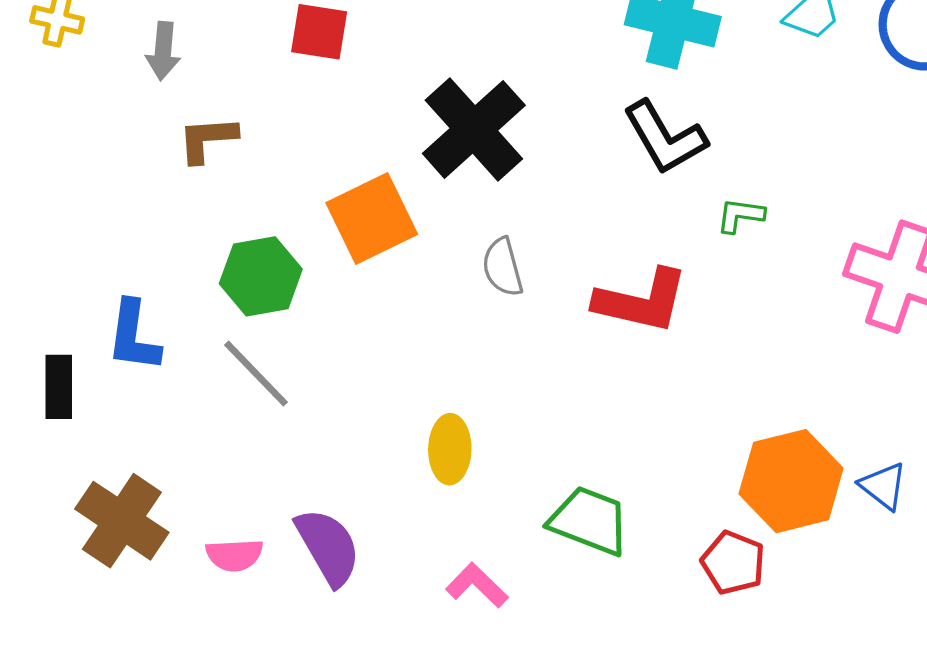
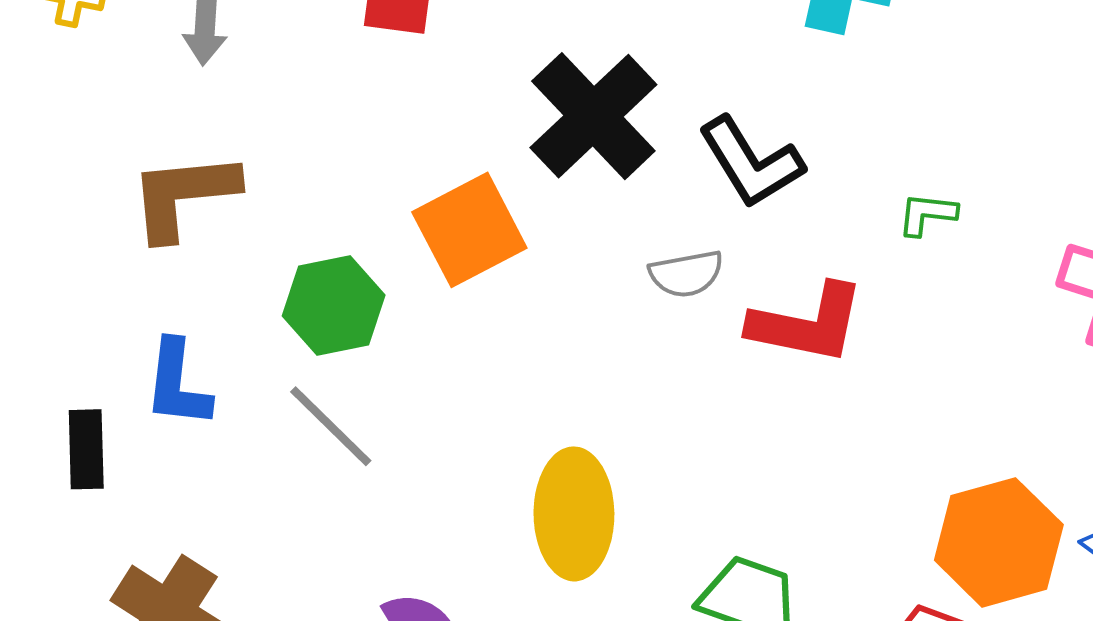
black L-shape: (665, 138) -> (751, 162), moved
brown L-shape: (207, 139) -> (184, 195), moved, size x1.5
gray semicircle: (503, 267) -> (686, 274), moved, turned -84
yellow ellipse: (450, 449) -> (574, 514), size x1.5

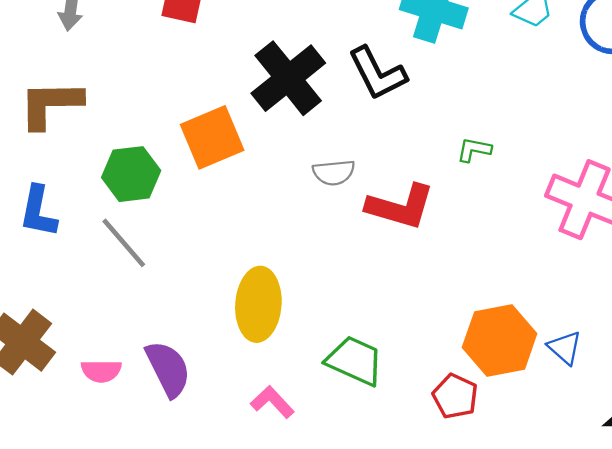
black L-shape: (751, 162) -> (377, 73), moved

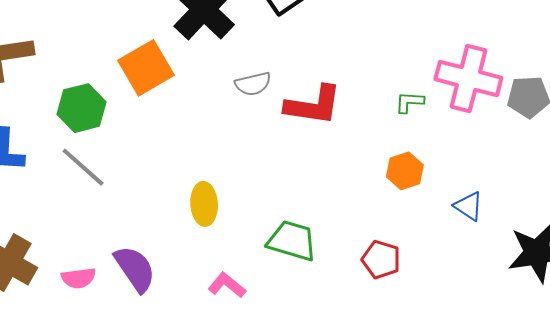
green L-shape: (474, 150) -> (409, 102), moved
yellow ellipse: (258, 304) -> (204, 204), size x0.7
orange hexagon: (500, 340) -> (405, 171), moved, size x0.6

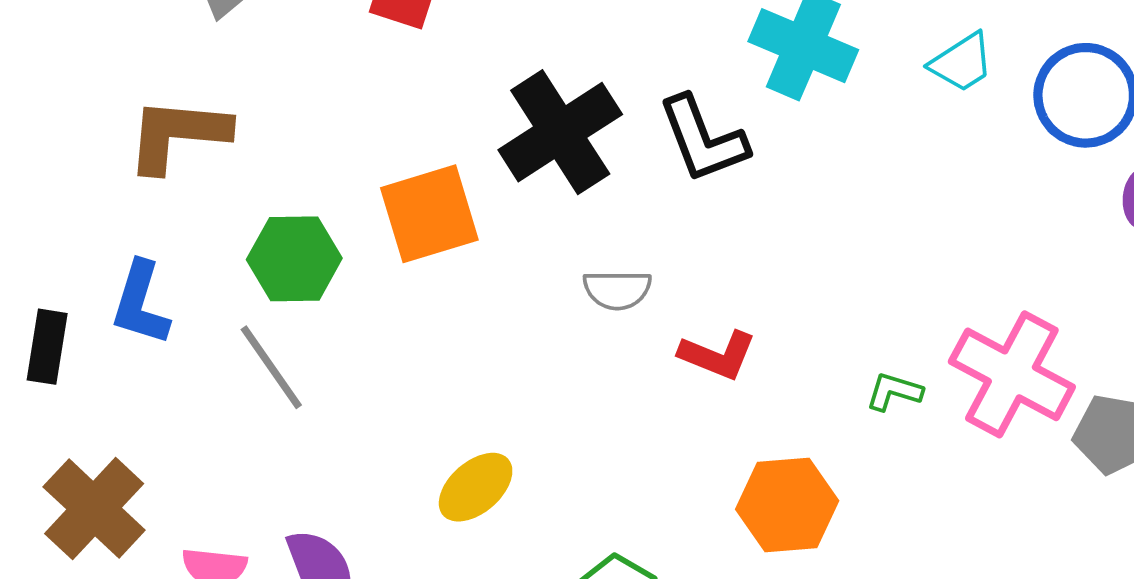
red L-shape: (313, 105) -> (718, 355), size x0.7
orange hexagon: (405, 171) -> (787, 505), moved, size x1.4
yellow ellipse: (204, 204) -> (476, 487), turned 39

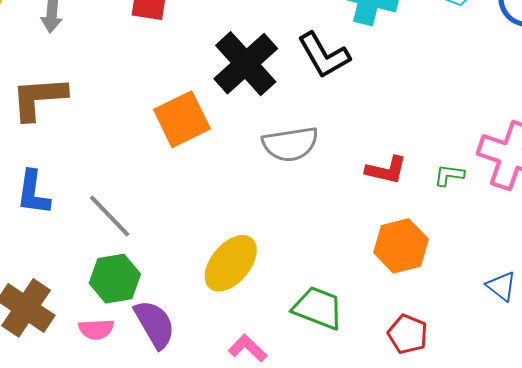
green hexagon: (294, 259) -> (115, 279), moved
gray semicircle: (617, 290) -> (290, 144), size x1.5
red L-shape: (718, 355) -> (386, 170), moved
yellow ellipse: (476, 487) -> (231, 263), size x1.4

